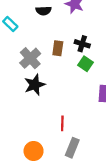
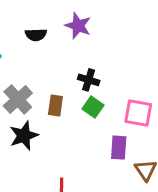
brown rectangle: (58, 48) -> (55, 105), moved

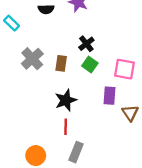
black cross: (89, 80) -> (86, 44), turned 35
black star: (24, 136) -> (66, 100), moved

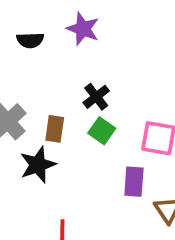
black star: (66, 100) -> (38, 165), moved

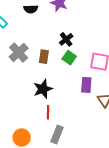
black star: (38, 165) -> (43, 89), moved

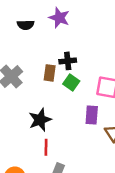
black cross: (66, 39) -> (68, 61), turned 32
brown rectangle: (44, 57) -> (50, 73), moved

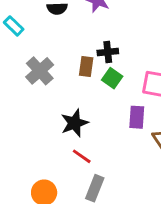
red line: (46, 147) -> (82, 156), turned -56

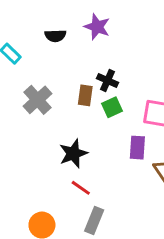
black cross: (108, 52) -> (108, 80), turned 30
green square: (112, 78) -> (112, 107), turned 30

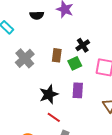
black cross: (108, 80) -> (83, 45), moved, turned 32
purple rectangle: (137, 148) -> (78, 90), moved

